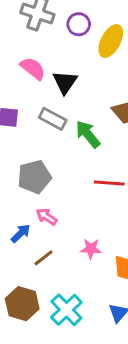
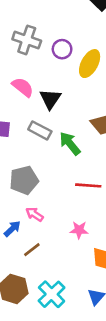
pink star: (91, 249) -> (79, 230), moved

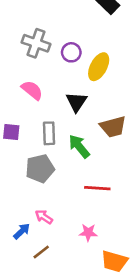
black triangle: (50, 99) -> (76, 102), moved
gray rectangle: (40, 130) -> (49, 133), turned 60
gray pentagon: (24, 180) -> (40, 169), moved

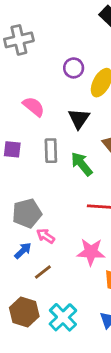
gray cross: (36, 43) -> (19, 40), moved, turned -32
gray pentagon: (40, 169) -> (27, 213), moved
pink star: (88, 233) -> (91, 252), size x1.5

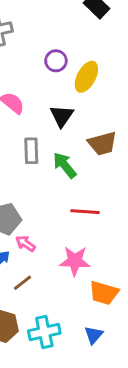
cyan cross: (63, 317) -> (44, 332), turned 32

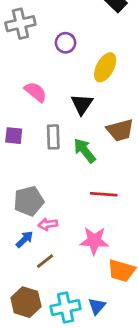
purple circle: (56, 61) -> (66, 43), moved
pink arrow: (25, 244) -> (48, 224), turned -42
blue triangle: (94, 335) -> (97, 306), moved

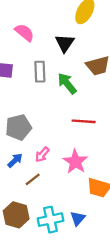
pink arrow: (48, 224) -> (42, 154), moved, turned -42
pink star: (94, 241) -> (75, 162), turned 30

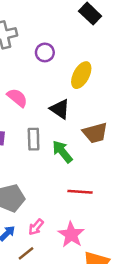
black triangle: (65, 43) -> (60, 109), turned -30

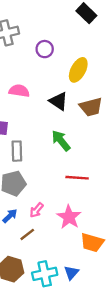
pink semicircle: (17, 98) -> (19, 91), turned -30
brown trapezoid: (95, 133) -> (91, 107), moved
gray rectangle: (34, 139) -> (17, 151), moved

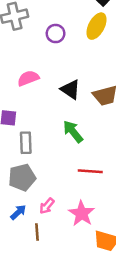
yellow ellipse: (78, 70) -> (96, 26), moved
pink semicircle: (19, 91) -> (28, 78), turned -30
brown line: (27, 234) -> (37, 232), turned -56

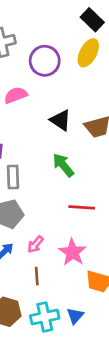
purple circle: (56, 34) -> (45, 61), size x1.5
pink semicircle: (28, 78) -> (16, 95), moved
brown line: (37, 232) -> (37, 276), moved

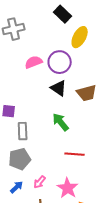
black rectangle: (92, 20) -> (63, 14), moved
purple circle: (45, 61) -> (60, 62), moved
pink semicircle: (16, 95) -> (34, 62), moved

